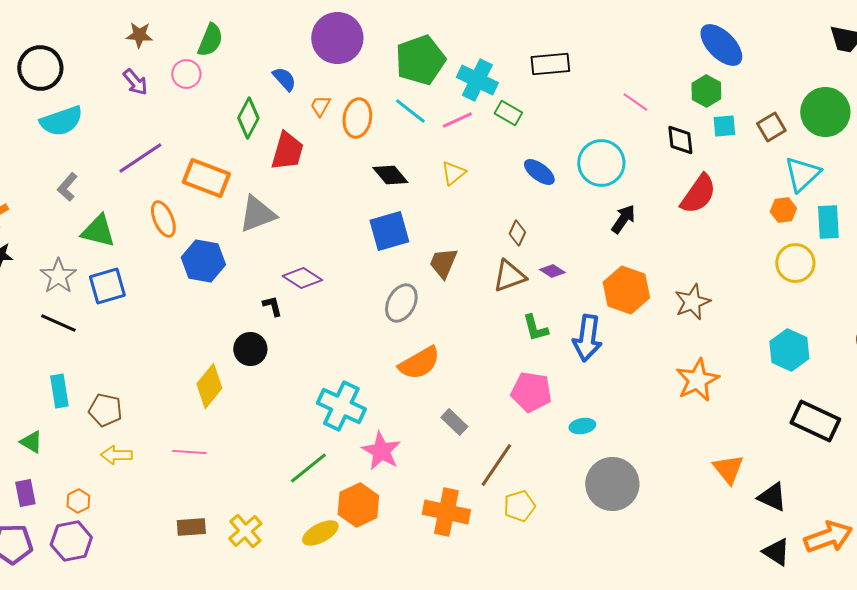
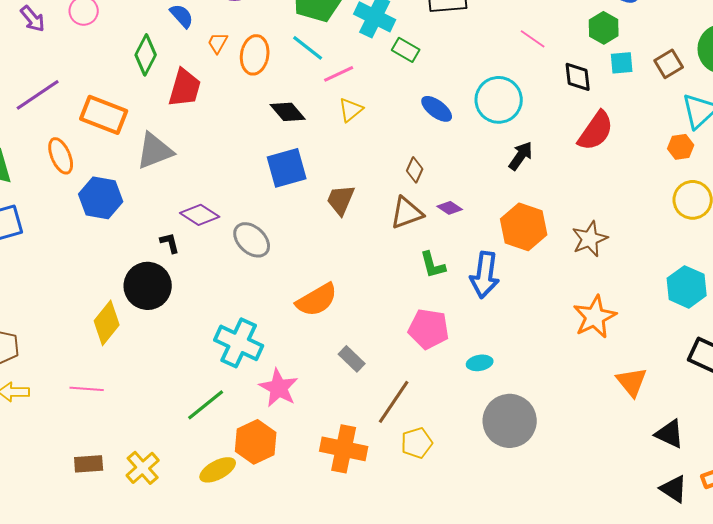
pink line: (457, 120) -> (339, 74), moved
gray ellipse: (401, 303) -> (252, 240), moved, turned -75
black circle: (250, 349) -> (148, 286), size x1.4
orange triangle: (728, 469) -> (632, 382), moved

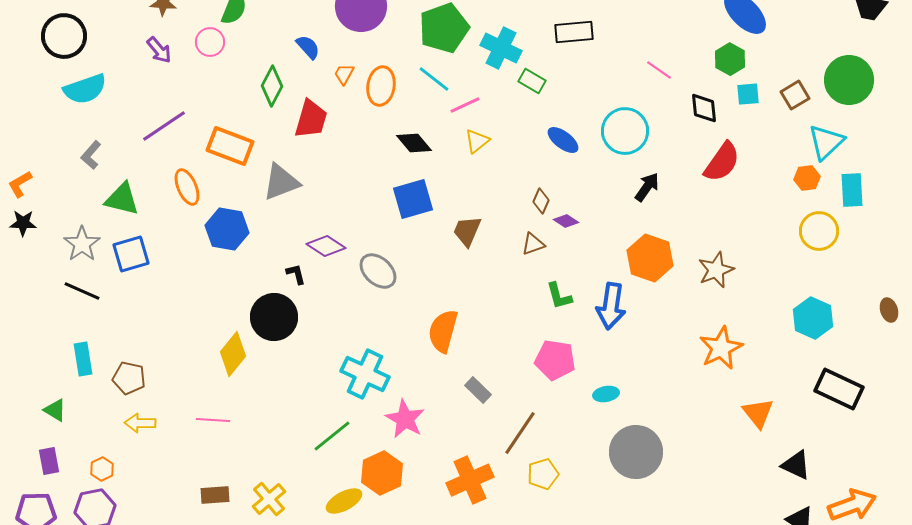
purple diamond: (450, 208) -> (566, 221), moved
brown triangle: (407, 213) -> (533, 244), size x0.7
orange semicircle: (317, 300) -> (443, 331), turned 135
orange cross: (344, 449) -> (470, 480), turned -36

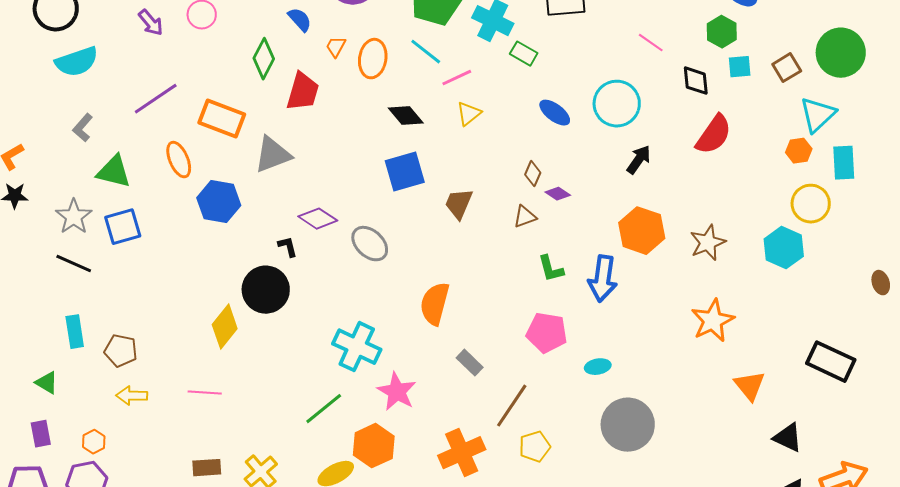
cyan hexagon: (813, 318) -> (784, 248), moved

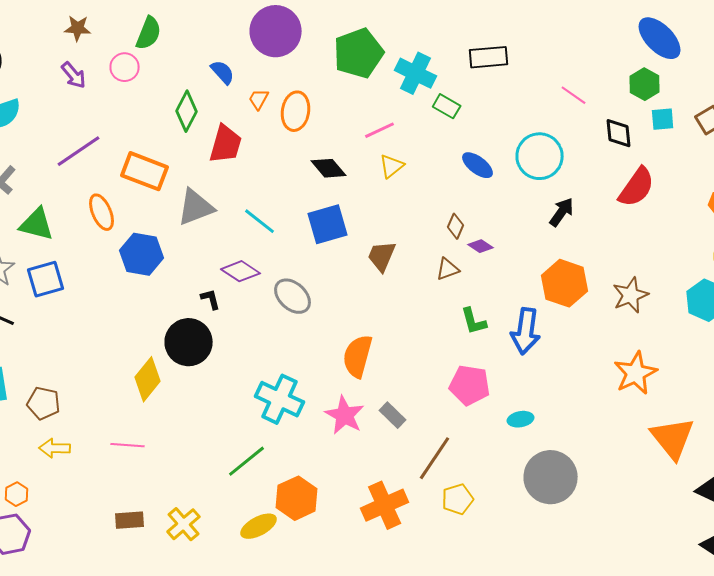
cyan line: (426, 52) -> (260, 221), moved
orange triangle: (750, 386) -> (673, 438), size x1.4
pink star: (397, 392) -> (345, 415), moved

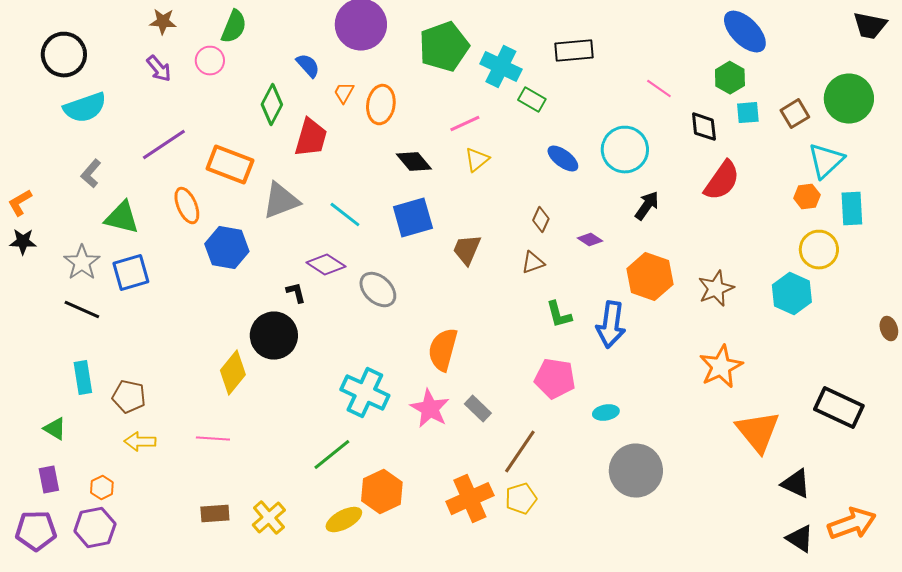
purple diamond: (481, 246) -> (590, 240), moved
yellow pentagon: (458, 499) -> (521, 499), moved

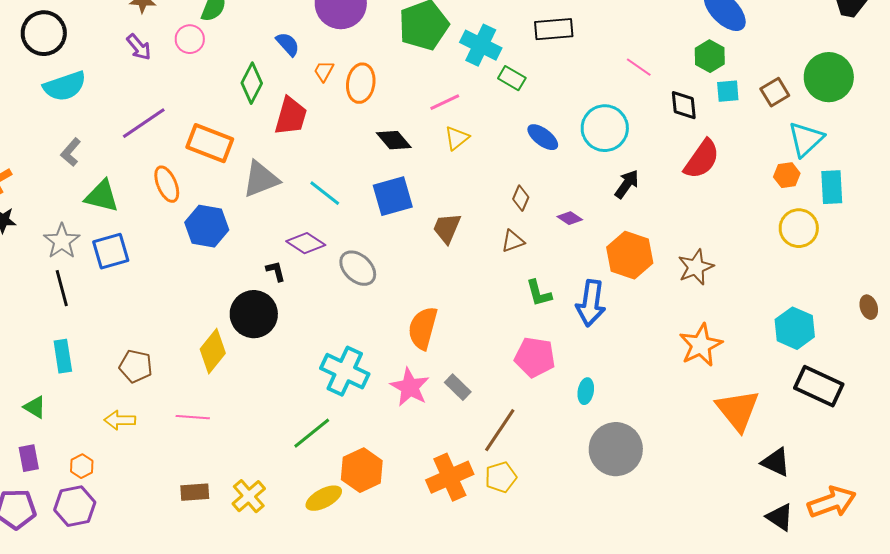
cyan hexagon: (792, 294) -> (795, 328), moved
black line: (82, 310) -> (62, 288), turned 51
brown pentagon: (129, 397) -> (136, 366), moved
cyan ellipse: (606, 413) -> (586, 391), turned -70

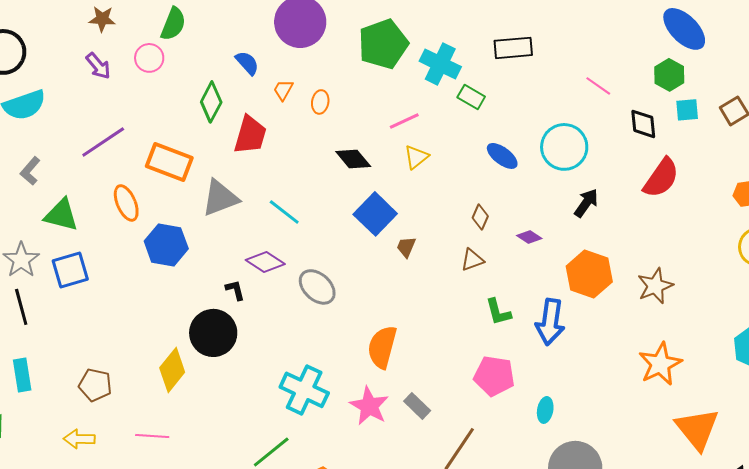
orange ellipse: (361, 83) -> (320, 102), size x0.6
blue square: (393, 196) -> (375, 214), moved, turned -30
brown trapezoid: (447, 228) -> (406, 247), size x0.7

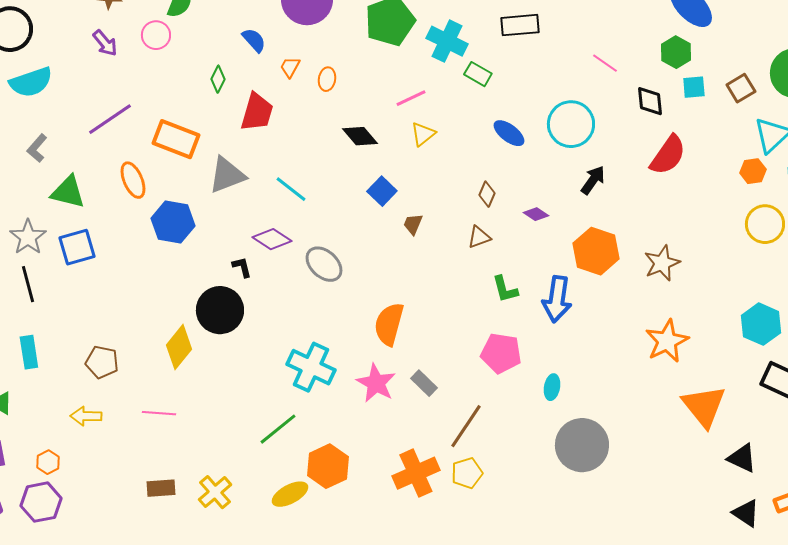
green diamond: (211, 102) -> (218, 79), size x0.7
blue square: (375, 214) -> (382, 191), size x0.7

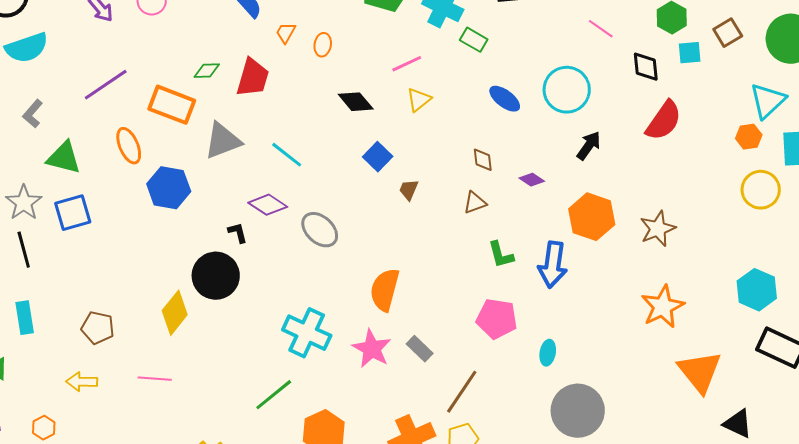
green diamond: (218, 79) -> (207, 71), moved, turned 60
brown square: (741, 88) -> (728, 33), moved
brown diamond: (487, 194) -> (483, 160), turned -30

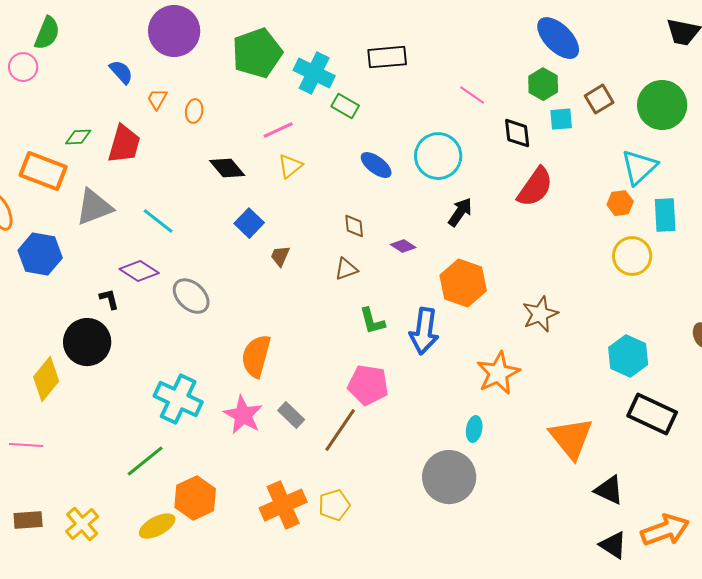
brown star: (658, 229) -> (540, 314), moved
orange star: (663, 307) -> (498, 373), moved
cyan ellipse: (548, 353) -> (474, 429), moved
brown line: (462, 392) -> (340, 430), moved

